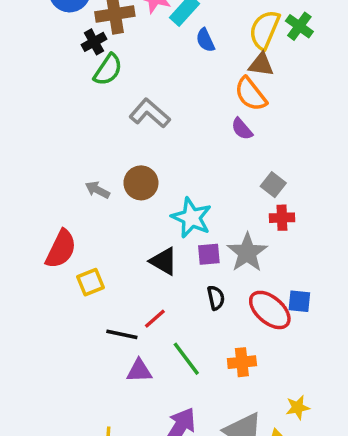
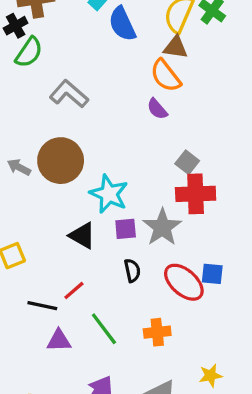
blue semicircle: (205, 40) -> (122, 24), size x1.5
brown circle: (141, 183) -> (61, 161), size x1.4
red cross: (282, 218) -> (196, 194), size x1.6

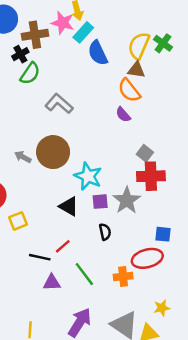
red ellipse: (184, 282) -> (147, 258), moved, turned -56

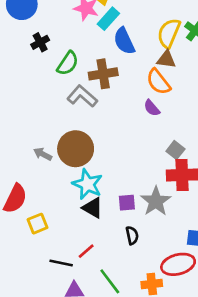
brown cross: (35, 35) -> (103, 74), moved
green semicircle: (30, 73) -> (68, 63), moved
cyan star: (88, 176) -> (87, 184), moved

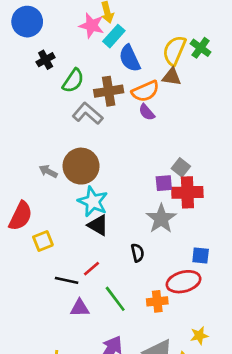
orange semicircle: (158, 82) -> (145, 91), moved, turned -76
purple semicircle: (152, 108) -> (147, 112), moved
purple square: (127, 203) -> (164, 183), moved

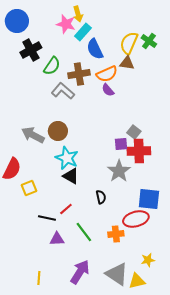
black cross: (46, 60) -> (31, 50), size x1.5
brown circle: (81, 166) -> (58, 131), size x0.7
gray arrow: (48, 171) -> (33, 135), size x1.6
blue square: (201, 255) -> (149, 199), size x1.6

